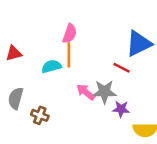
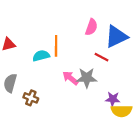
pink semicircle: (70, 34) -> (91, 27), moved
purple star: (121, 109) -> (113, 99), moved

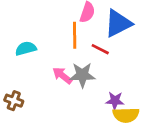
orange line: (56, 46) -> (75, 35), moved

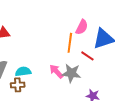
cyan semicircle: (26, 48) -> (23, 72), moved
brown cross: (14, 101) -> (18, 85), turned -32

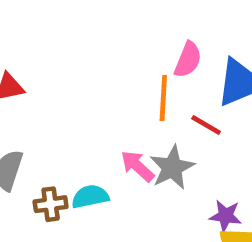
cyan semicircle: (23, 72) -> (90, 197), moved
gray star: (71, 73) -> (172, 168), turned -30

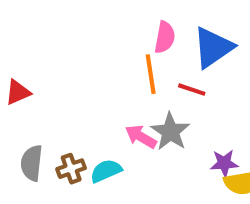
brown cross: (51, 204) -> (71, 169), moved

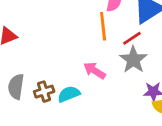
red line: (192, 90) -> (132, 38), turned -54
gray star: (170, 132) -> (133, 60), moved

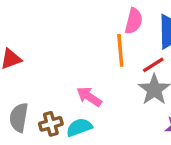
pink arrow: (94, 71) -> (89, 97), moved

